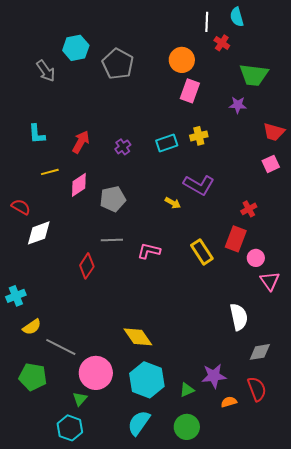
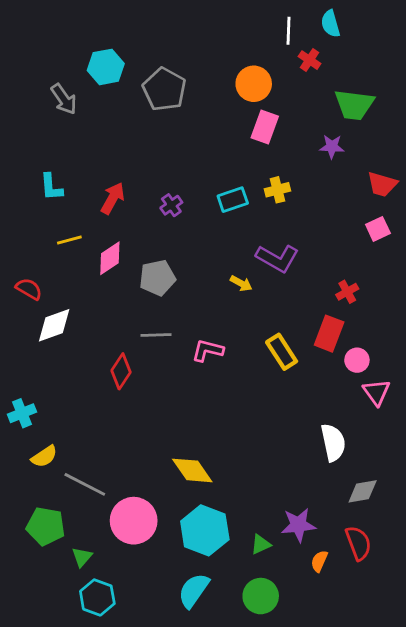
green triangle: (80, 399) -> (82, 557), moved
orange semicircle: (229, 402) -> (319, 561), turned -49

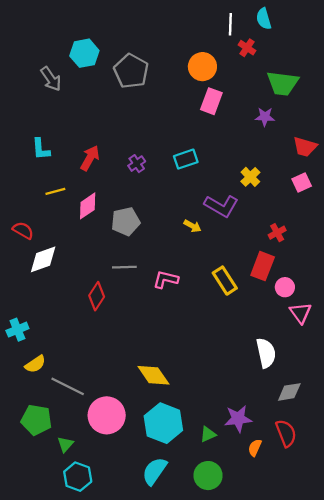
yellow cross: (277, 190) -> (250, 177), moved, turned -30

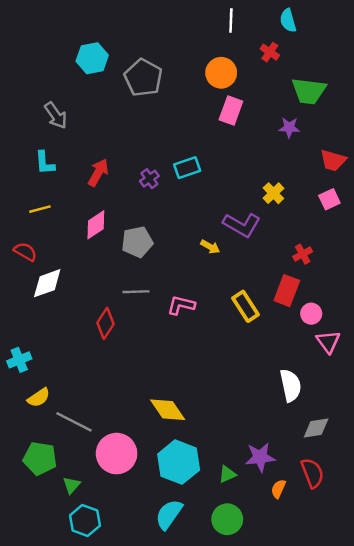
white line: (230, 24) -> (231, 20), moved
gray arrow: (51, 79) -> (56, 115), moved
cyan rectangle: (186, 159) -> (187, 168), moved
yellow line: (55, 191) -> (40, 209), moved

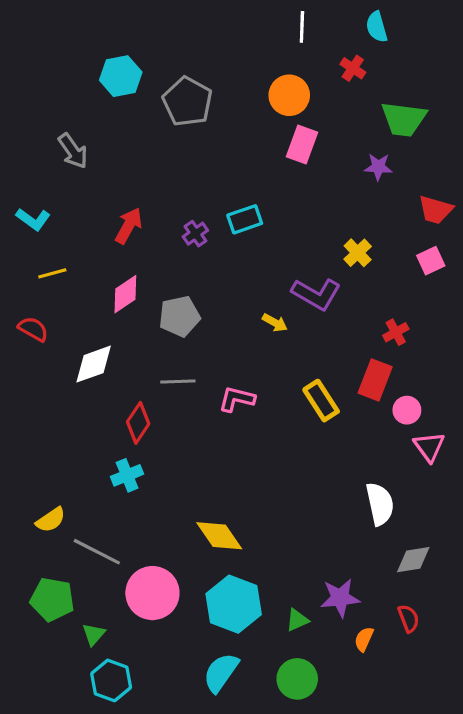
cyan L-shape: (45, 163) -> (33, 219), moved, turned -50
white diamond: (47, 283) -> (94, 364), moved
cyan cross: (19, 360) -> (127, 475), moved
red semicircle: (312, 473) -> (409, 618), size x0.7

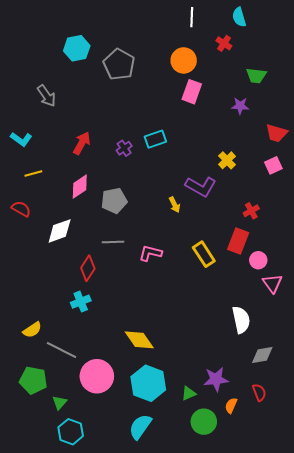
green trapezoid: (404, 119) -> (256, 76), size x0.7
yellow arrow: (275, 323) -> (175, 205), turned 35
green circle: (297, 679) -> (204, 422), moved

